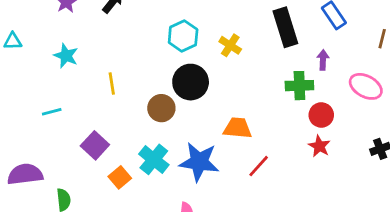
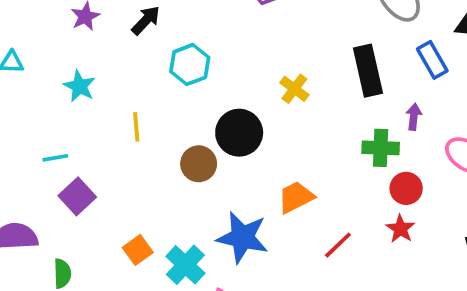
cyan hexagon: (183, 36) -> (190, 65), moved
orange trapezoid: (238, 128) -> (296, 197), turned -36
purple square: (95, 145) -> (77, 196), moved
cyan cross: (154, 159) -> (185, 265), moved
red line: (259, 166) -> (338, 245), moved

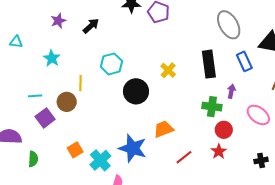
cyan hexagon: (190, 65) -> (111, 64), moved
brown circle: (199, 164) -> (67, 102), moved

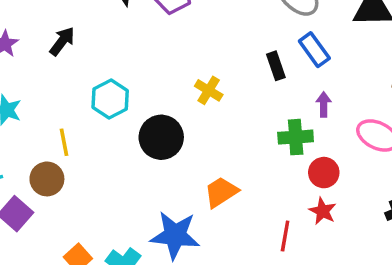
blue rectangle: (244, 61) -> (314, 50), moved
black rectangle: (209, 64) -> (276, 66), size x0.6
red line: (184, 157) -> (285, 236), moved, turned -30

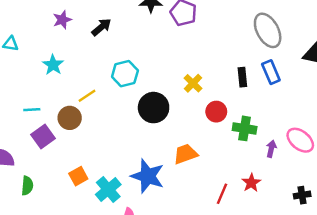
purple arrow: (324, 104) -> (271, 149), moved
yellow line: (64, 142) -> (87, 96), turned 54
red circle: (324, 173) -> (216, 112), moved

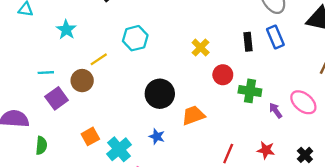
black circle: (154, 108) -> (160, 94), moved
purple arrow: (271, 149) -> (276, 110), turned -49
blue star: (148, 176) -> (157, 137), size x0.5
red star: (251, 183) -> (266, 150), moved, turned -30
black cross: (302, 195) -> (305, 155), turned -35

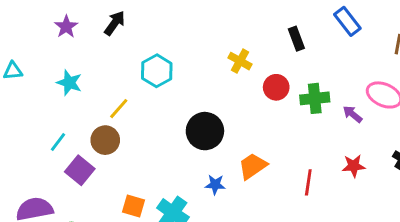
blue rectangle: (275, 37) -> (347, 21), moved
cyan line: (46, 73) -> (58, 142), turned -35
orange trapezoid: (193, 115) -> (253, 166), moved
orange square: (90, 136) -> (133, 206), turned -30

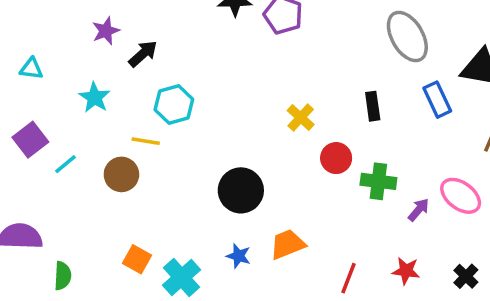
black arrow: (115, 23) -> (143, 54), moved
cyan hexagon: (157, 71) -> (174, 104), moved
yellow line: (119, 109) -> (146, 141), turned 45
purple arrow: (353, 114) -> (419, 210), turned 78
purple square: (80, 170) -> (30, 140), moved

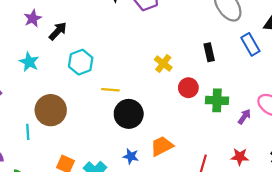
yellow line: (146, 141) -> (110, 90), moved
cyan line: (66, 164) -> (28, 132), moved, turned -49
brown circle: (121, 174) -> (51, 110), size x1.4

